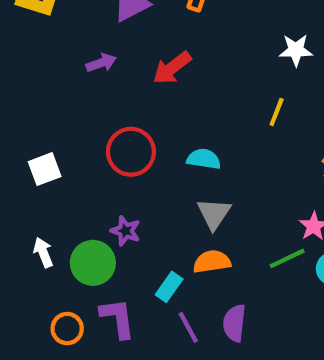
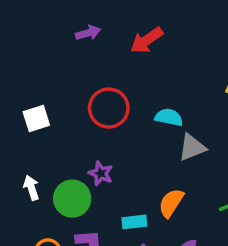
gray triangle: (214, 214) -> (192, 147), moved, turned 32
orange semicircle: (212, 262) -> (171, 203), turned -52
cyan rectangle: (169, 287) -> (134, 222), turned 45

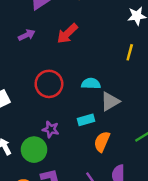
cyan rectangle: (134, 222) -> (86, 120), moved

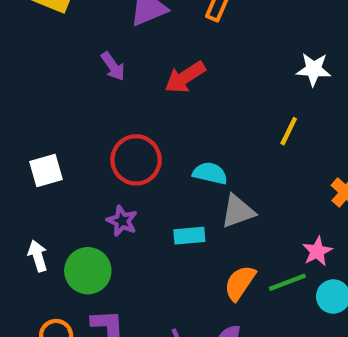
purple arrow: (27, 35) -> (113, 66), turned 70
purple star: (51, 129) -> (122, 221), moved
orange semicircle: (102, 142) -> (240, 283), moved

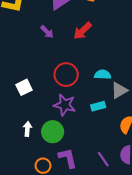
purple star: (122, 221) -> (65, 105), size x1.5
white arrow: (38, 256) -> (27, 129), turned 32

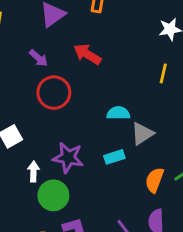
red arrow: (82, 31) -> (87, 54), turned 78
red circle: (66, 75) -> (54, 93), moved
white arrow: (27, 129) -> (33, 172), moved

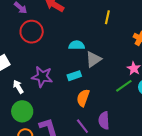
white arrow: (33, 172) -> (18, 87), turned -32
orange semicircle: (155, 180) -> (83, 98), moved
green circle: (53, 195) -> (22, 111), moved

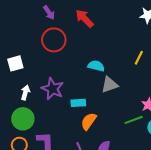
yellow line: (107, 17) -> (139, 58), moved
cyan rectangle: (74, 76) -> (78, 103), moved
white arrow: (18, 87) -> (25, 93), turned 32

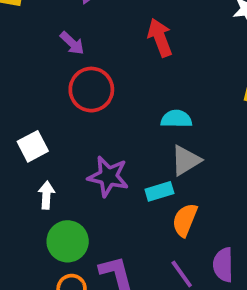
red arrow: (84, 18) -> (160, 38), moved, turned 36
gray triangle: (110, 85) -> (186, 160), moved
white arrow: (25, 93) -> (46, 195), moved

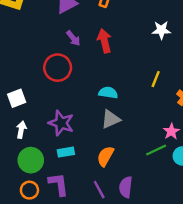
purple arrow: (72, 43) -> (73, 38), moved
cyan rectangle: (159, 191) -> (66, 152), moved

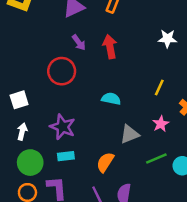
gray triangle: (111, 119) -> (130, 134), moved
pink star: (171, 131) -> (161, 124), moved

